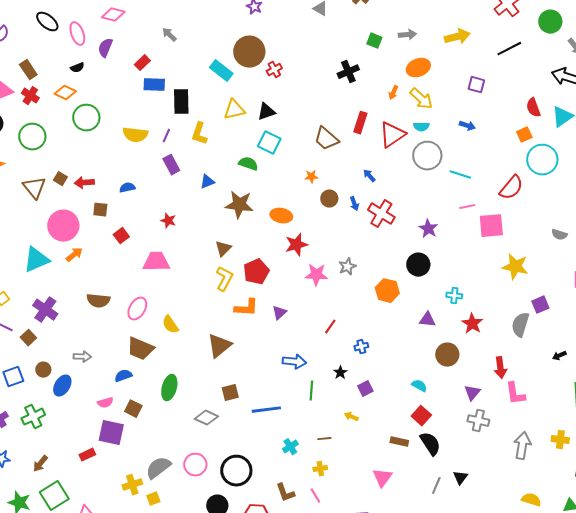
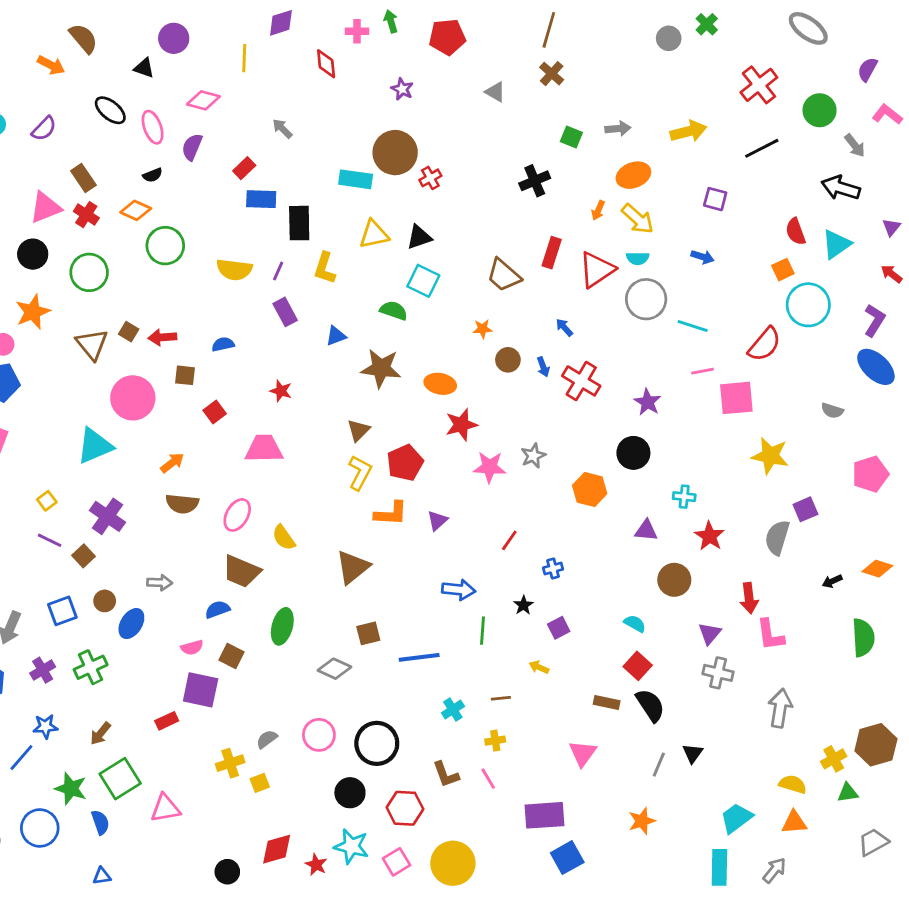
cyan rectangle: (221, 71) -> (356, 179), turned -30
orange arrow: (74, 255) -> (172, 463), moved
yellow cross: (560, 440) -> (834, 759), moved, turned -36
gray semicircle: (158, 468) -> (267, 739), size x0.6

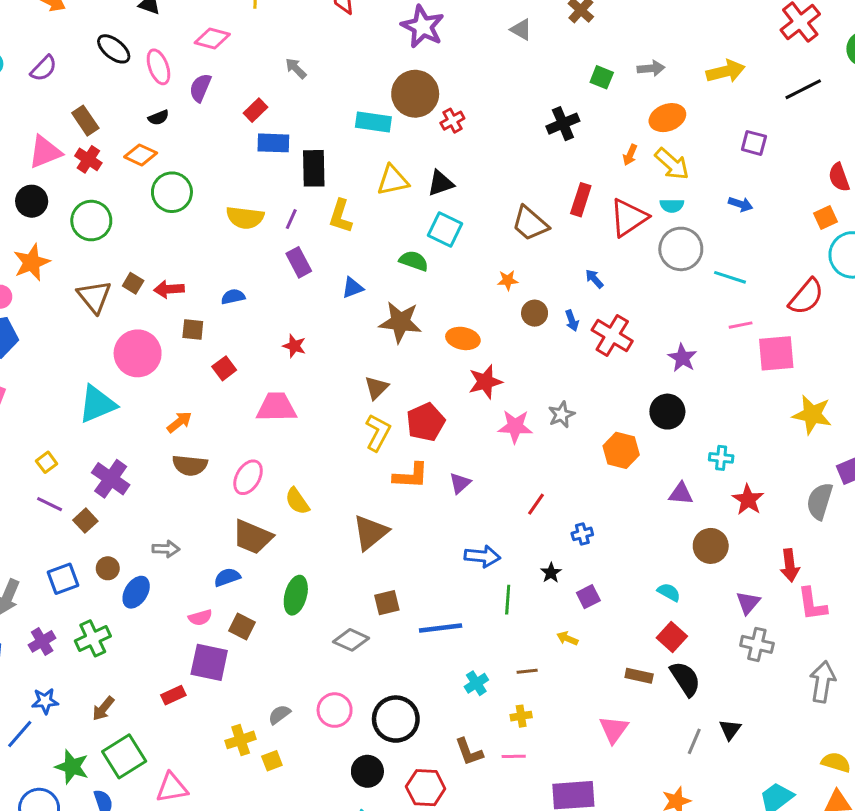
purple star: (402, 89) -> (423, 27), size x1.8
pink line: (488, 779) -> (514, 756), turned -60

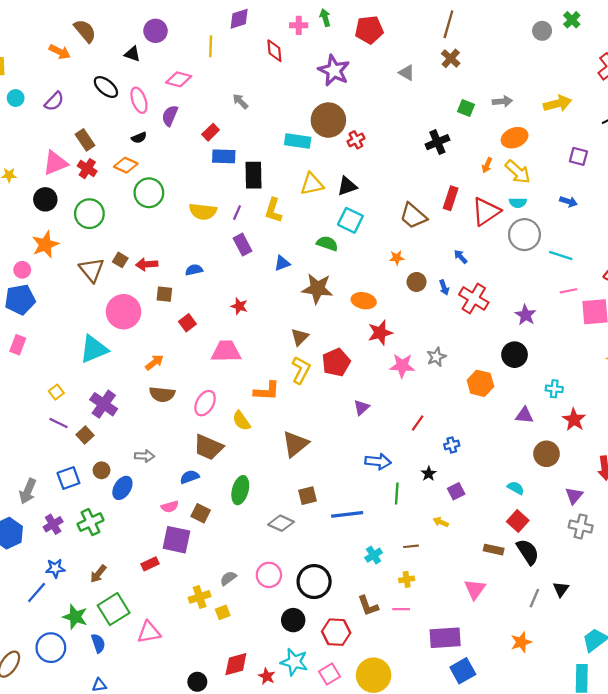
orange L-shape: (411, 476) -> (267, 391), moved

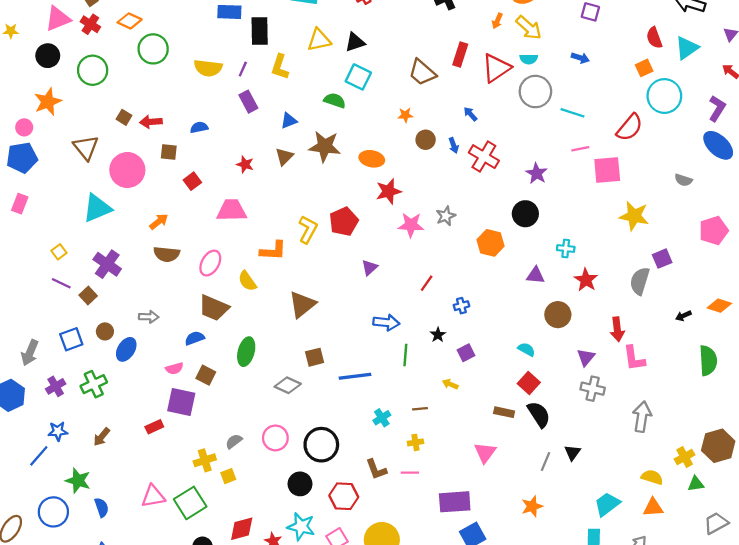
brown triangle: (92, 270) -> (86, 148), moved
brown triangle: (300, 337) -> (284, 157), moved
green square: (114, 609) -> (190, 503), moved

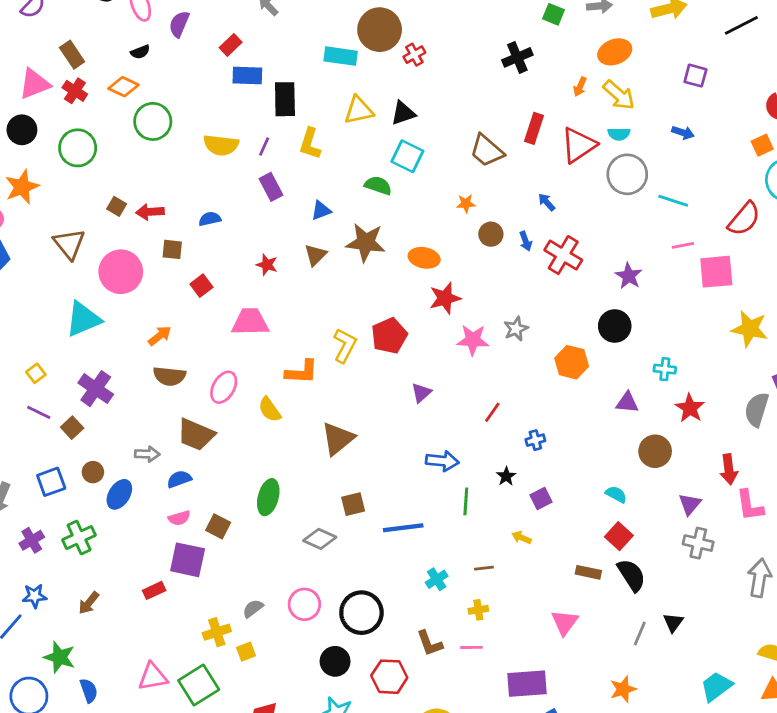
brown trapezoid: (214, 308) -> (196, 435), moved
blue semicircle: (195, 338) -> (179, 479), moved

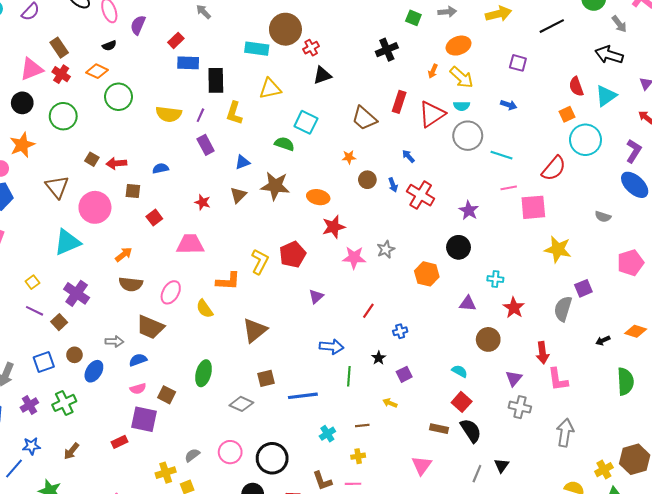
black triangle: (403, 113) -> (322, 75), moved

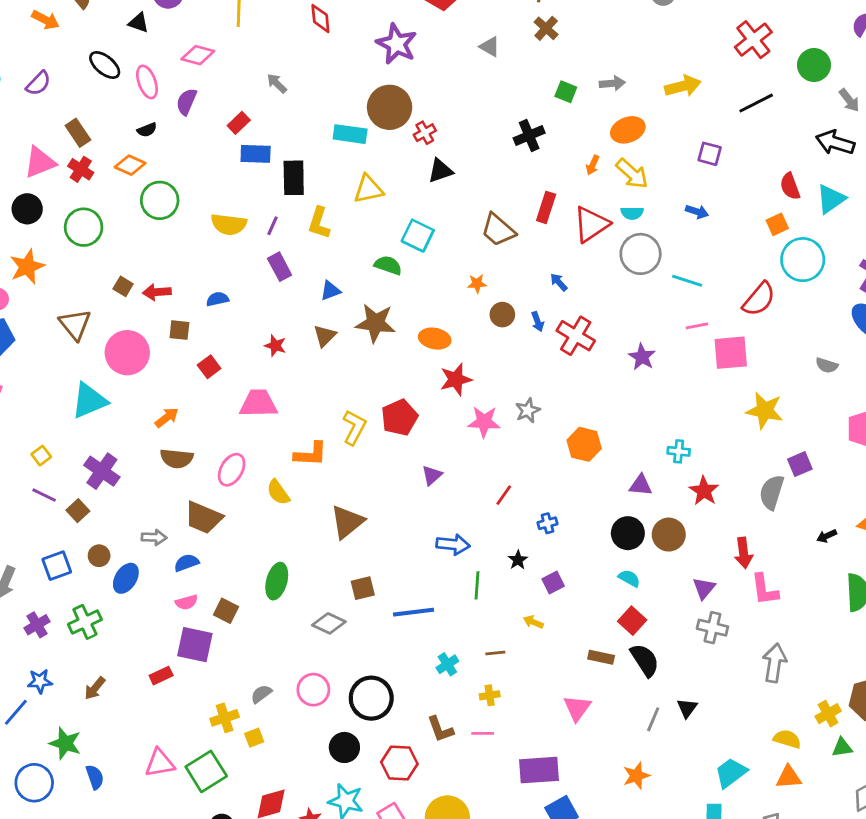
black circle: (459, 247) -> (628, 533), moved

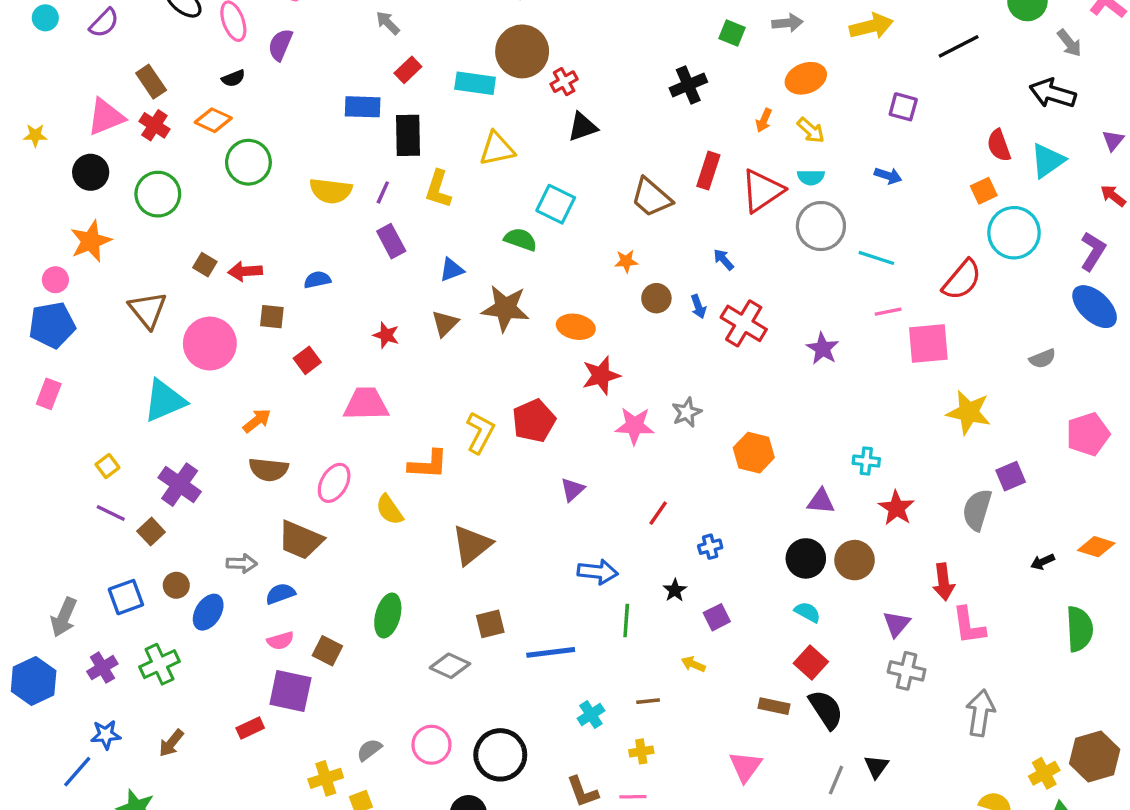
red rectangle: (239, 123) -> (408, 70), moved
yellow arrow: (632, 174) -> (811, 130), size x0.7
gray semicircle: (827, 365) -> (1043, 359), turned -40

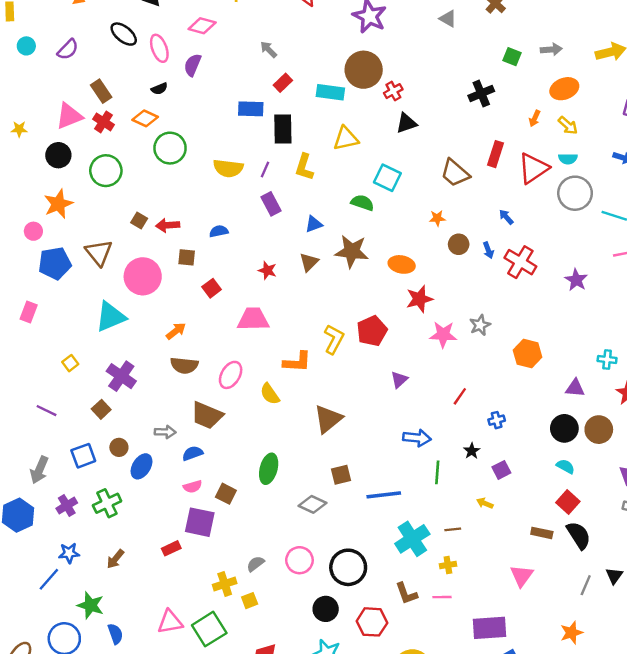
blue pentagon: (52, 325) -> (55, 263), moved
purple line: (111, 513) -> (46, 411), moved
cyan cross: (591, 715) -> (412, 539), size x1.8

